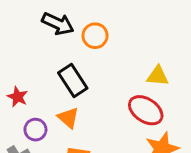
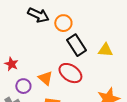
black rectangle: (73, 80) -> (76, 45), moved
red ellipse: (146, 110) -> (70, 73), moved

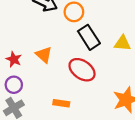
orange triangle: (45, 78) -> (44, 55), moved
purple circle: (23, 86) -> (14, 85), moved

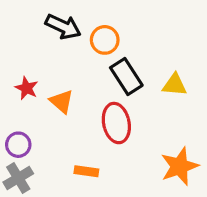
red star: (14, 59) -> (27, 88), moved
red ellipse: (82, 70) -> (116, 123), turned 44

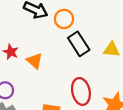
red ellipse: (116, 123) -> (81, 91), moved

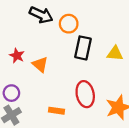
black rectangle: (79, 44) -> (83, 48), turned 45

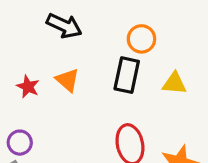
orange circle: (69, 24) -> (141, 39), moved
orange triangle: (40, 64) -> (67, 80), moved

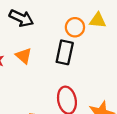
yellow triangle: (174, 83) -> (98, 20), moved

